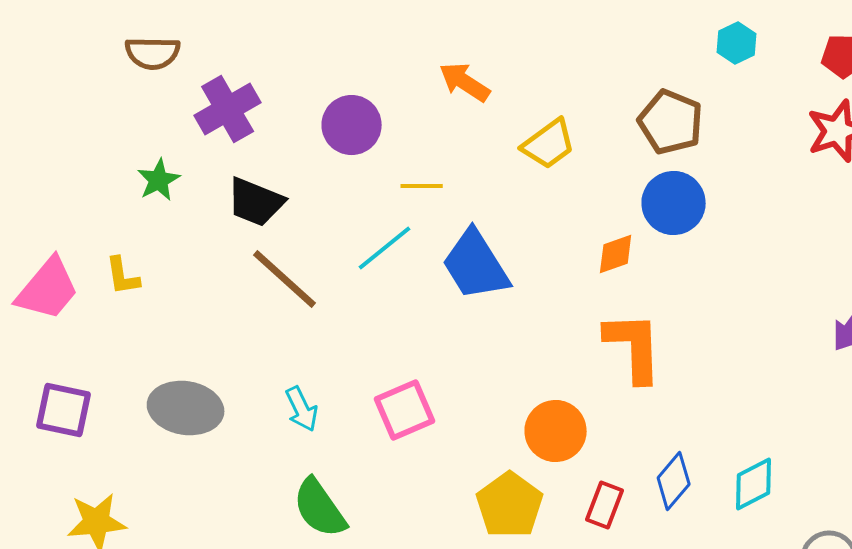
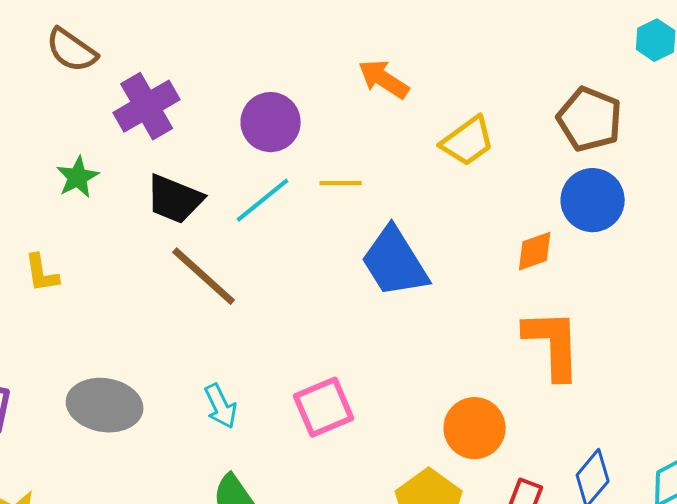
brown semicircle: (153, 53) -> (72, 50), turned 34
cyan line: (385, 248) -> (263, 200), moved

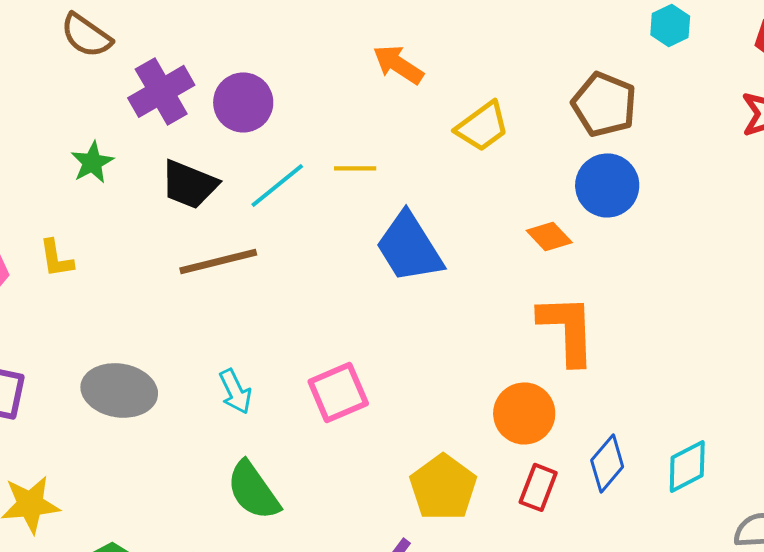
purple circle: (271, 122) -> (243, 102), moved
orange diamond: (535, 251) -> (549, 236), turned 66
brown line: (204, 276) -> (218, 261), turned -56
orange circle: (475, 428) -> (524, 413), moved

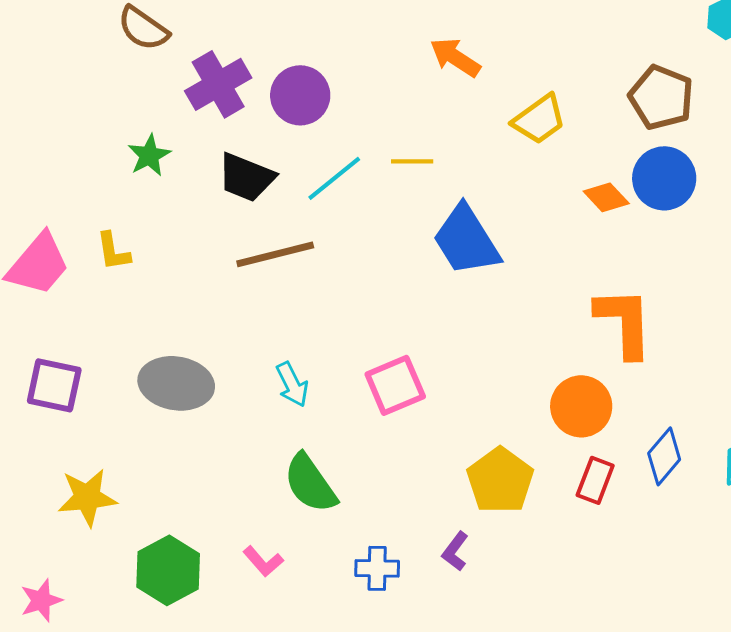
orange diamond: (549, 236) -> (606, 197), moved

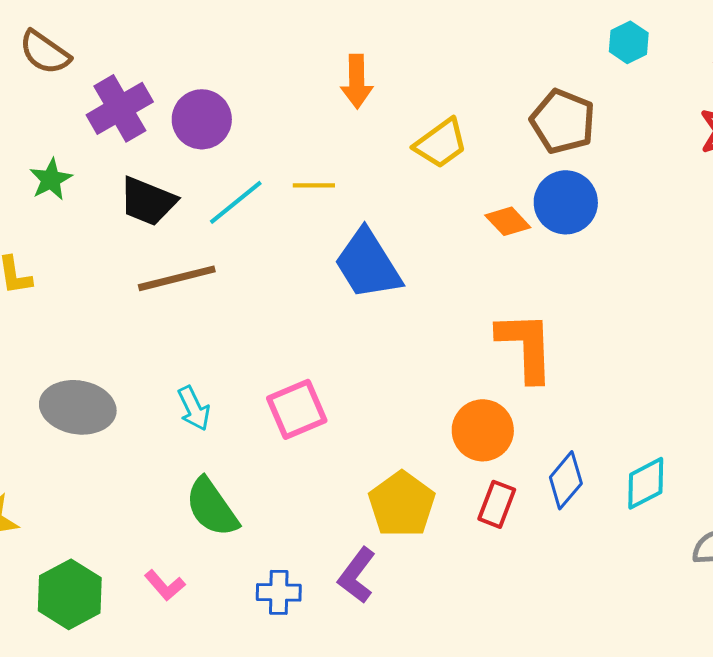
orange arrow: (455, 57) -> (357, 81), turned -124
purple L-shape: (455, 551) -> (357, 575), size x1.4

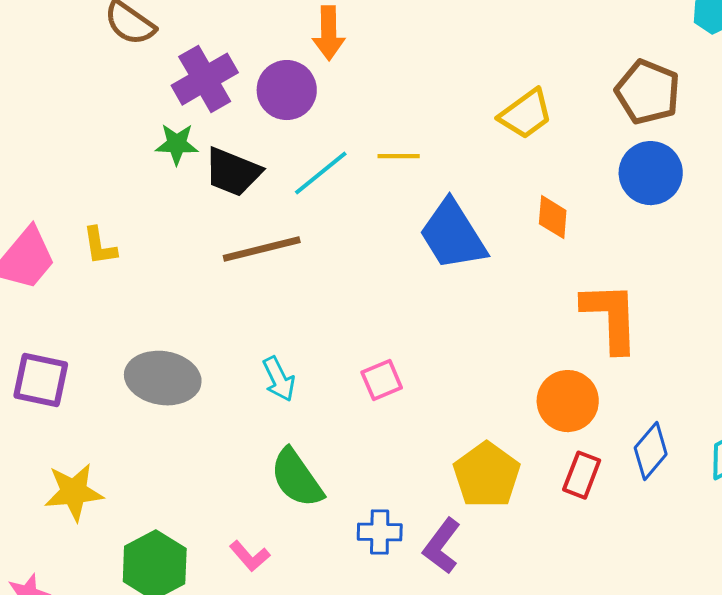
orange arrow: (357, 81) -> (329, 33), moved
green star: (51, 179) -> (177, 144), moved, turned 30
orange diamond: (508, 221) -> (553, 217), moved, turned 48
pink square: (297, 409) -> (382, 380), size x0.7
blue cross: (279, 592) -> (380, 532), moved

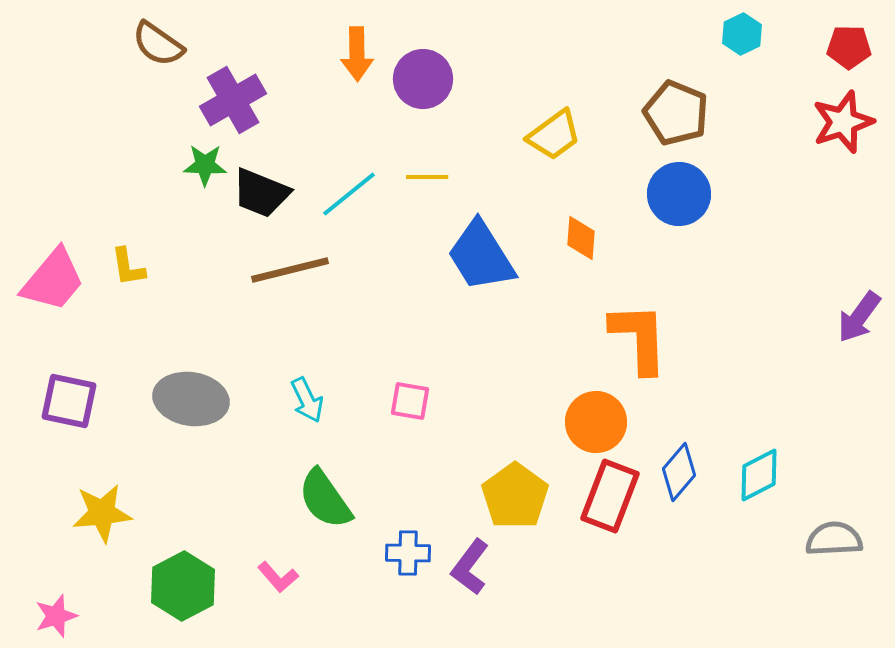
purple circle: (287, 90) -> (423, 79), moved
pink square: (382, 380) -> (410, 401), turned 33
red rectangle: (582, 475) -> (610, 496), size x1.5

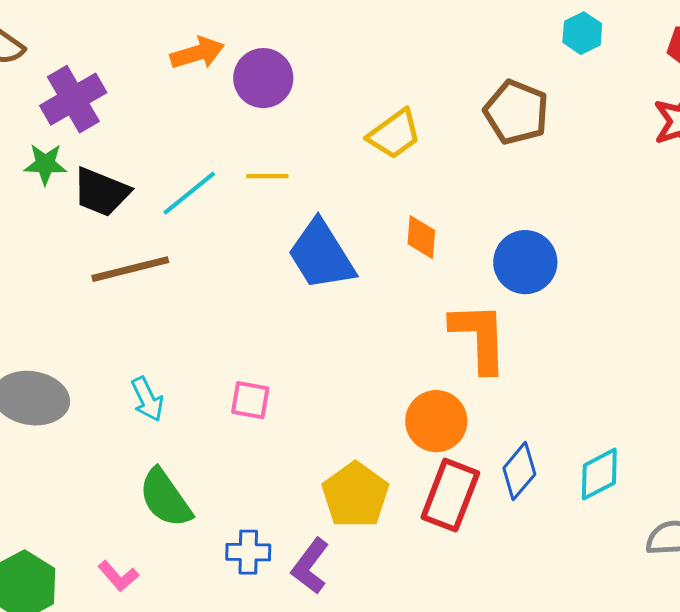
orange arrow: (357, 54) -> (197, 53), turned -106
blue circle: (679, 194) -> (525, 262), moved

